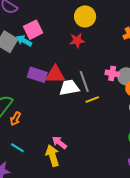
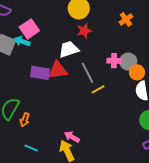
red star: (77, 41) -> (84, 31), moved
white trapezoid: (69, 88) -> (69, 49), moved

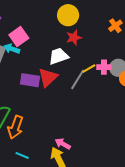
red triangle: (58, 70) -> (48, 77), turned -35
gray line: (87, 73) -> (78, 80), turned 60
yellow line: (98, 89) -> (89, 69), moved
orange arrow: (25, 120) -> (15, 127), size x1.6

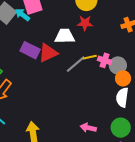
pink arrow: (63, 144) -> (88, 128), moved, turned -35

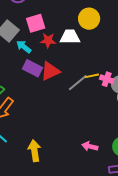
cyan arrow: (22, 15) -> (24, 47), moved
red star: (85, 23) -> (48, 40), moved
white trapezoid: (65, 36) -> (70, 37), moved

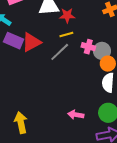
red star: (48, 40) -> (67, 15), moved
yellow line: (92, 76) -> (66, 34), moved

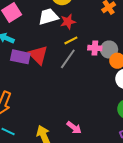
red triangle: (31, 42) -> (38, 55), turned -35
pink arrow: (76, 115) -> (74, 128), moved, turned -140

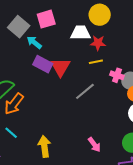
gray line: (68, 59) -> (85, 91), moved
pink arrow: (74, 128) -> (94, 145), moved

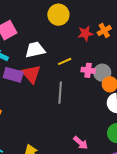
white trapezoid: (80, 33) -> (35, 50), moved
red star: (98, 43) -> (85, 33), moved
gray line: (85, 91) -> (60, 93), turned -35

